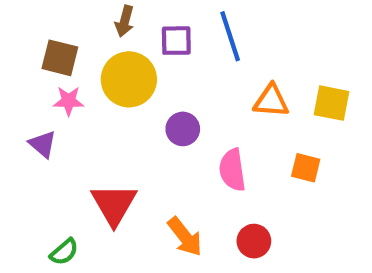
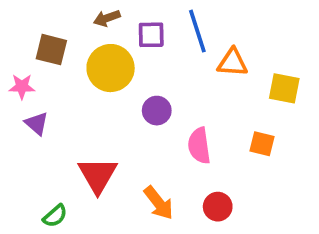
brown arrow: (125, 21) -> (107, 18), turned 55
pink star: (69, 101) -> (22, 87), moved
orange triangle: (271, 101) -> (232, 62), moved

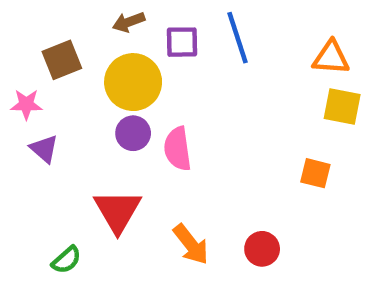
brown square: (51, 50) -> (62, 60), turned -36
orange triangle: (232, 62) -> (331, 58), moved
purple circle: (157, 111) -> (133, 133), moved
pink semicircle: (199, 146) -> (178, 149), moved

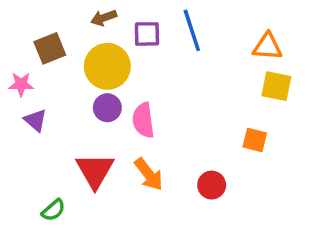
orange arrow: (191, 244) -> (149, 174), moved
red circle: (262, 249) -> (212, 185), moved

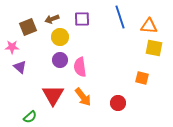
brown arrow: (104, 18) -> (52, 19), moved
blue line: (192, 30) -> (120, 17), moved
yellow circle: (107, 66) -> (60, 37), size x0.7

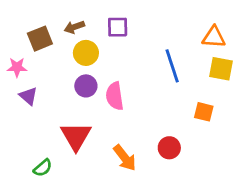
blue line: (120, 17) -> (172, 66), moved
orange arrow: (83, 97) -> (125, 158), moved

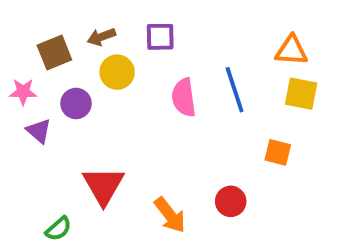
purple circle: (86, 86) -> (76, 103), moved
pink semicircle: (115, 96) -> (184, 98), moved

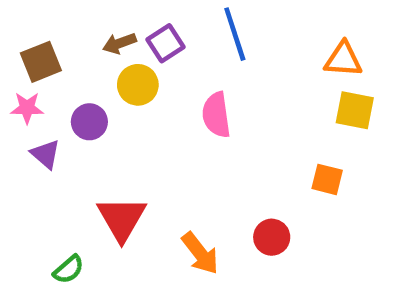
purple square: (160, 37) -> (166, 43), moved, turned -32
brown square: (54, 53) -> (41, 62), moved
blue line: (235, 90) -> (235, 34), moved

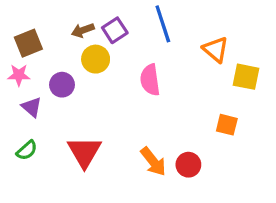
orange triangle: (343, 59) -> (216, 49), moved, turned 36
orange arrow: (200, 253) -> (153, 162), moved
green semicircle: (69, 269) -> (27, 150), moved

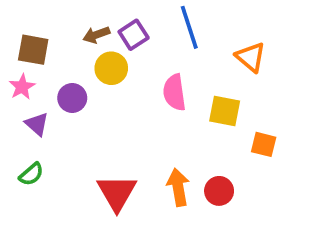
brown square: (28, 43) -> (33, 50), turned 32
pink star: (19, 75) -> (22, 87), turned -30
yellow square: (246, 77) -> (225, 111), moved
red triangle: (84, 152) -> (117, 193), moved
orange arrow: (153, 162) -> (178, 187), turned -152

